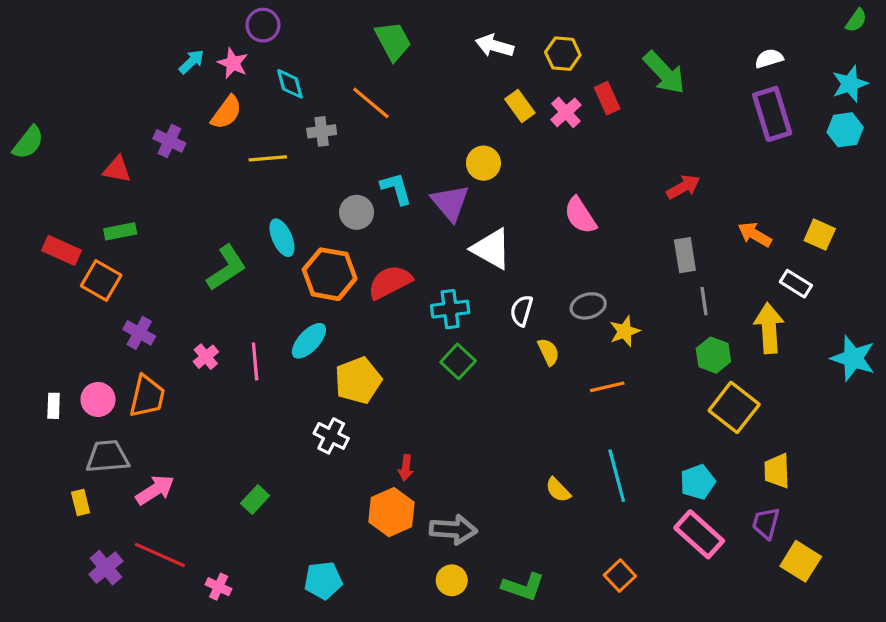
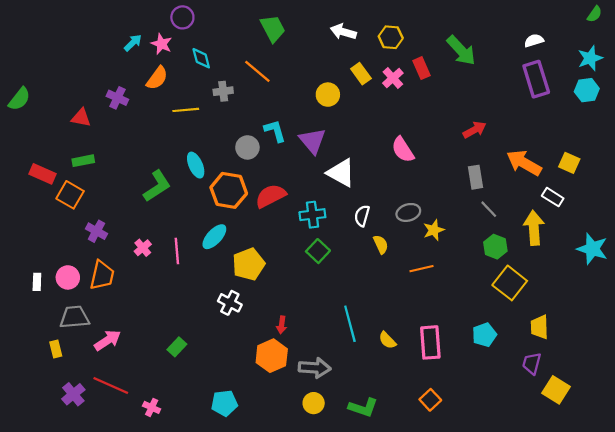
yellow circle: (483, 163) -> (328, 95), moved
orange arrow: (755, 235) -> (524, 163), size x1.5
gray line: (704, 301) -> (489, 209), turned -36
cyan line: (617, 476) -> (350, 324), moved
pink rectangle: (699, 534) -> (430, 342), moved, turned 44

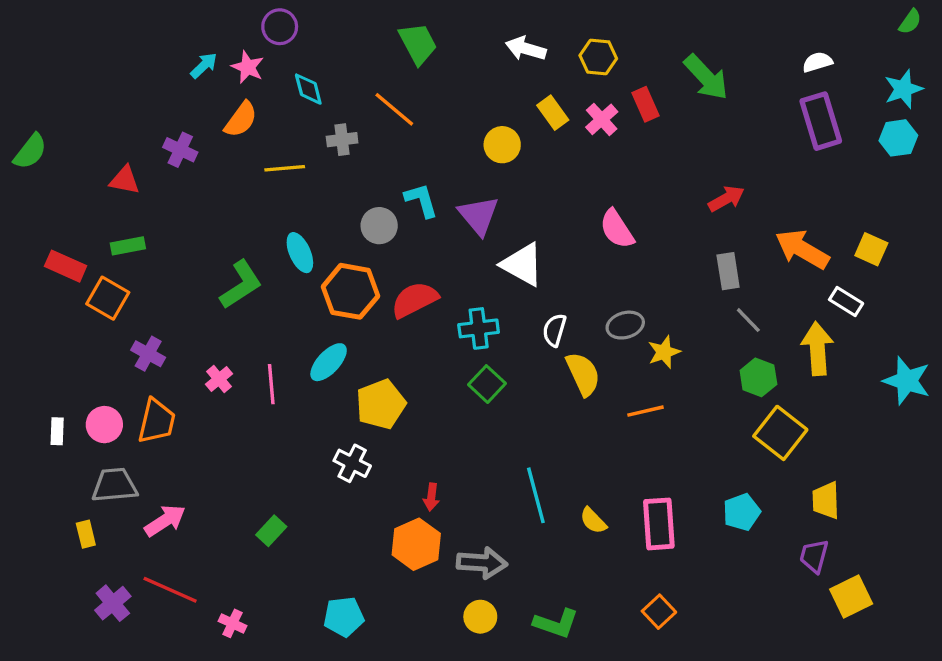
yellow semicircle: (381, 244) -> (583, 374), size x1.5
yellow square: (556, 390) -> (851, 596), turned 32

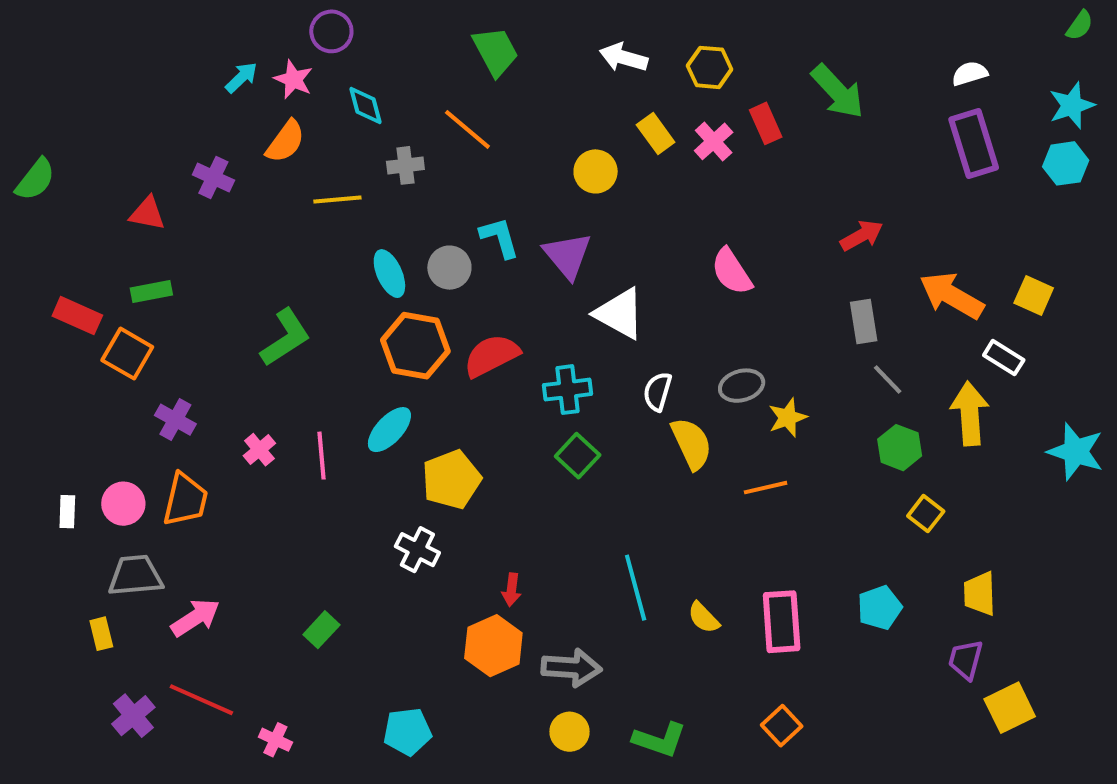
cyan ellipse: (300, 253) -> (389, 274), moved
yellow square: (780, 433) -> (926, 514), size x0.6

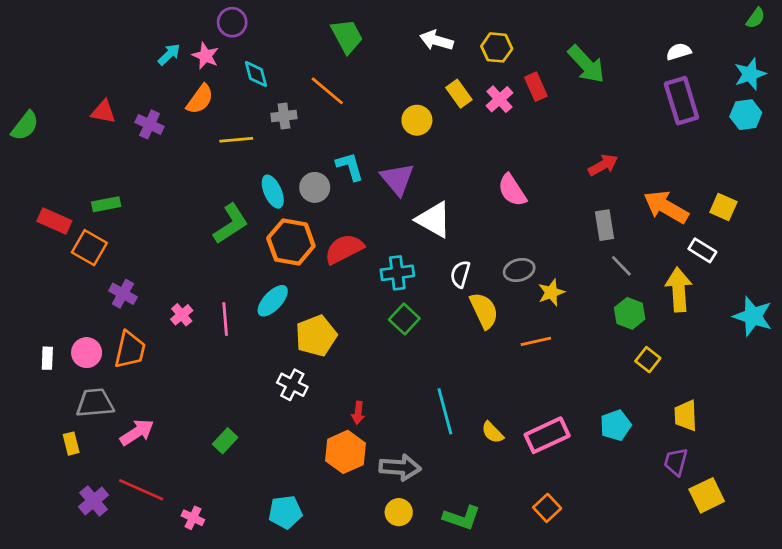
red triangle: (147, 213) -> (103, 112), moved
green L-shape: (285, 338) -> (231, 224), moved
pink rectangle: (782, 622) -> (547, 435), turned 69

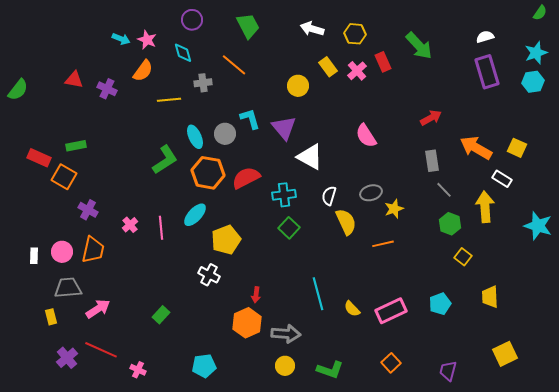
purple circle: (232, 22) -> (192, 20), moved
cyan arrow: (169, 54) -> (121, 39), turned 66
purple trapezoid: (676, 462) -> (448, 371), moved

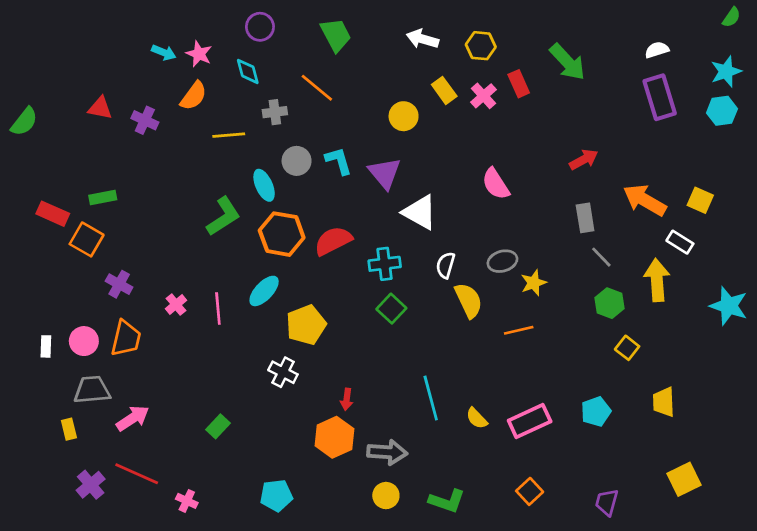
gray circle: (225, 134) -> (297, 161), moved

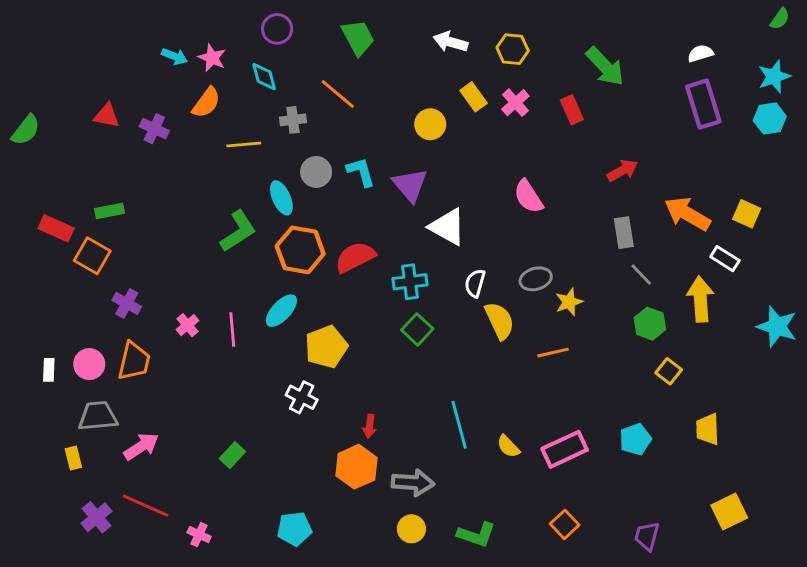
red rectangle: (519, 84) -> (572, 110), moved

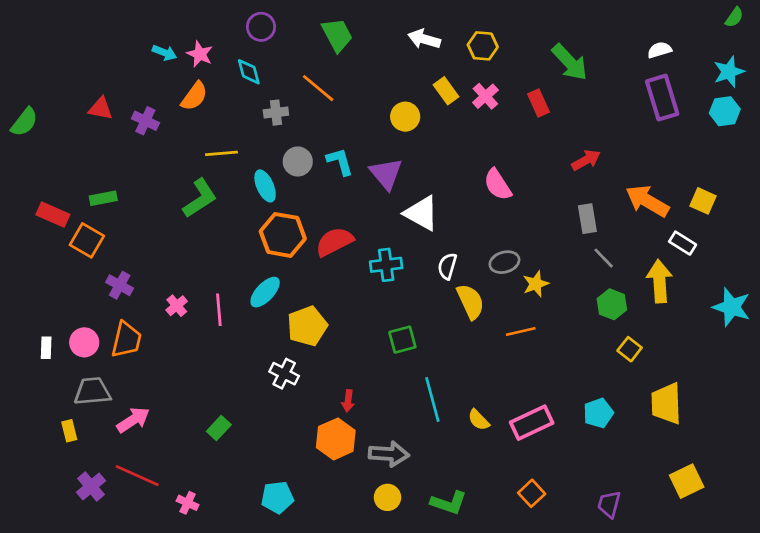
yellow line: (244, 144) -> (222, 153), moved
green L-shape: (238, 231) -> (200, 198), moved
green square: (417, 329) -> (402, 340), moved, turned 32
yellow trapezoid: (708, 429) -> (666, 404), size x1.4

